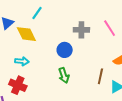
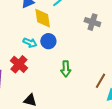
gray cross: (81, 30) -> (92, 22), moved
blue circle: (65, 50) -> (48, 41), moved

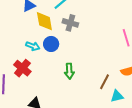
gray cross: (92, 22) -> (70, 23), moved

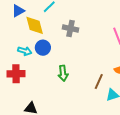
gray cross: (70, 23) -> (71, 29), moved
red cross: (22, 68) -> (16, 74), turned -36

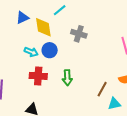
blue triangle: (18, 11) -> (22, 18), moved
red cross: (16, 74) -> (38, 76), moved

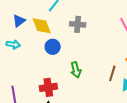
cyan arrow: (31, 52) -> (13, 44), moved
red cross: (38, 76) -> (48, 87), moved

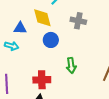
blue triangle: (19, 21) -> (20, 28), moved, turned 32
cyan arrow: (13, 44) -> (12, 46), moved

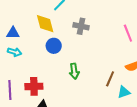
blue triangle: (20, 28) -> (13, 33), moved
red cross: (42, 80) -> (34, 86), moved

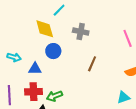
blue triangle: (13, 33) -> (35, 69), moved
green arrow: (74, 71) -> (54, 96), moved, turned 77
brown line: (110, 79) -> (92, 64), moved

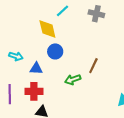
gray cross: (81, 32) -> (96, 14), moved
green arrow: (54, 96) -> (73, 80), moved

